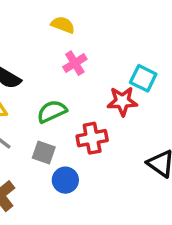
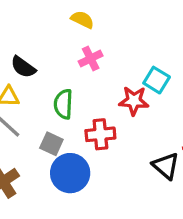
green semicircle: (52, 111) -> (63, 104), turned -68
blue circle: (65, 180) -> (70, 173), size x1.5

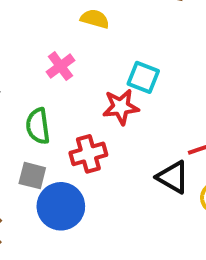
yellow semicircle: (82, 20) -> (95, 19), moved

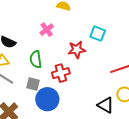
cyan square: (143, 77) -> (98, 34), moved
black triangle: (173, 177) -> (106, 105), moved

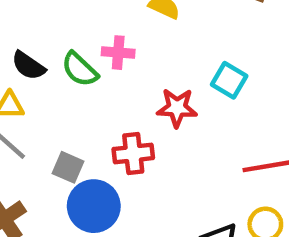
pink cross: (47, 30) -> (118, 53), turned 32
green semicircle: (36, 59) -> (80, 69), moved, turned -48

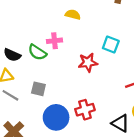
red cross: (133, 154) -> (85, 110), moved
gray square: (68, 167) -> (38, 89), moved

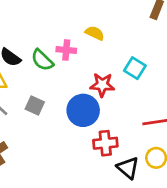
yellow semicircle: (73, 15) -> (95, 33), moved
red cross: (85, 110) -> (105, 143), moved
blue circle: (56, 117) -> (83, 110), moved

